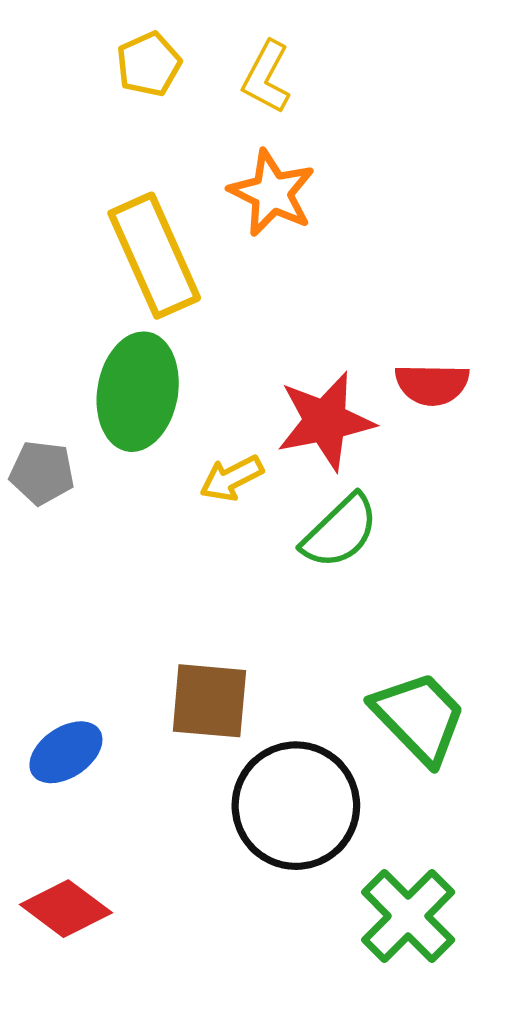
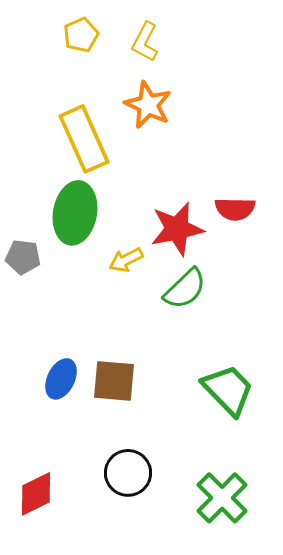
blue ellipse: (66, 752) -> (61, 379), moved, turned -30
black circle: (296, 806) -> (128, 473), moved, size x0.7
red diamond: (66, 909) -> (36, 494), turned -63

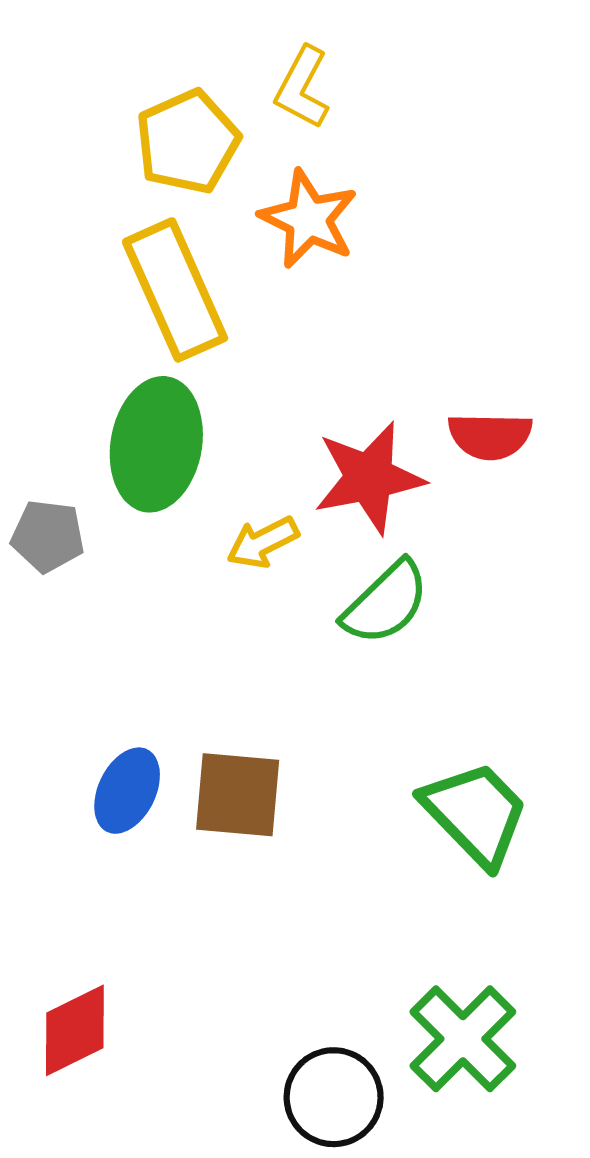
yellow pentagon: (81, 35) -> (188, 142), moved, size x1.4
black circle: (128, 473) -> (334, 1097), moved

